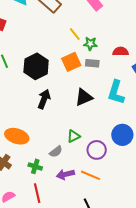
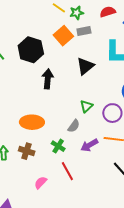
green cross: (35, 166) -> (58, 146), turned 32

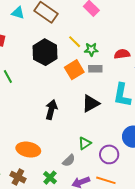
black hexagon: (31, 50) -> (45, 52), moved

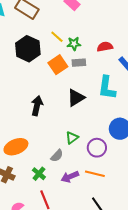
orange ellipse: (28, 150) -> (16, 147), turned -30

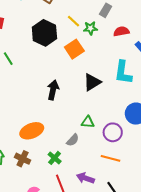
gray rectangle: (79, 63) -> (106, 10), moved, turned -56
green triangle: (72, 138) -> (88, 122), turned 40
purple arrow: (70, 177) -> (85, 178), moved, turned 42

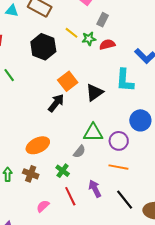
red semicircle: (121, 31) -> (107, 44), moved
orange square: (74, 49) -> (68, 81), moved
black arrow: (53, 90) -> (56, 103), turned 30
green triangle: (88, 122) -> (93, 133), size x1.5
purple arrow: (85, 178) -> (95, 189), turned 48

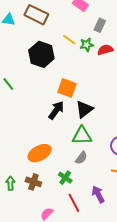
orange square: (68, 81) -> (67, 88), turned -30
black triangle: (94, 92) -> (84, 109), moved
green triangle: (93, 133) -> (82, 136), moved

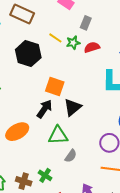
green triangle: (82, 136) -> (58, 135), moved
orange ellipse: (40, 153) -> (17, 132), moved
green cross: (65, 178) -> (45, 175), moved

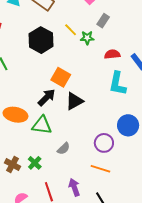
red semicircle: (92, 47) -> (112, 54), moved
orange ellipse: (17, 132) -> (15, 115), turned 30
green triangle: (58, 135) -> (42, 125), moved

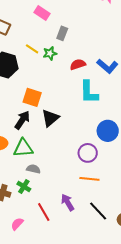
gray semicircle: (64, 149) -> (33, 169), moved, turned -112

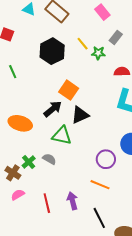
green triangle: (23, 148) -> (62, 136), moved
green cross: (24, 187) -> (29, 162), moved
pink semicircle: (17, 224) -> (18, 195), moved

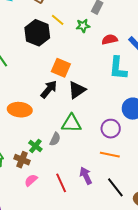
yellow line: (83, 44) -> (58, 20), moved
green triangle: (62, 136) -> (71, 123), moved
gray semicircle: (49, 159) -> (55, 139), turned 96

